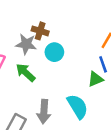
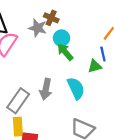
green arrow: (26, 73) -> (65, 52), moved

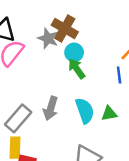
brown cross: (51, 18) -> (65, 29), size x1.5
green triangle: (95, 66) -> (109, 114), moved

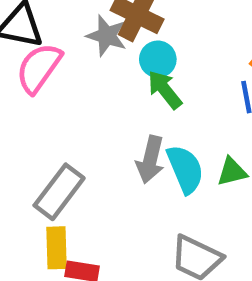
gray arrow: (51, 108) -> (150, 160), moved

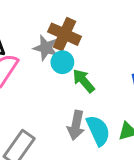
cyan circle: (158, 59) -> (62, 62), moved

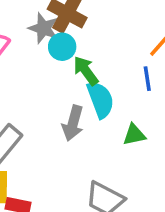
cyan semicircle: (98, 131) -> (100, 100), moved

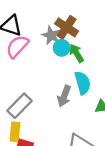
green arrow: (86, 71) -> (76, 53), moved

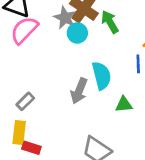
green arrow: (76, 53) -> (110, 22), moved
gray rectangle: (20, 106) -> (25, 101), size x0.6

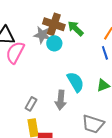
cyan semicircle: (102, 76) -> (75, 82), moved
gray arrow: (79, 91) -> (61, 100), moved

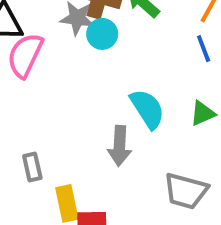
gray rectangle: (31, 104) -> (32, 167), moved, turned -40

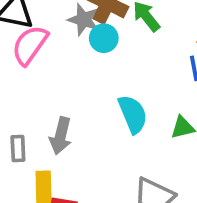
gray arrow: (119, 146) -> (61, 136), moved

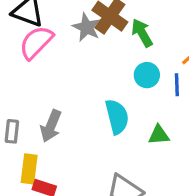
cyan circle: (104, 38) -> (147, 75), moved

